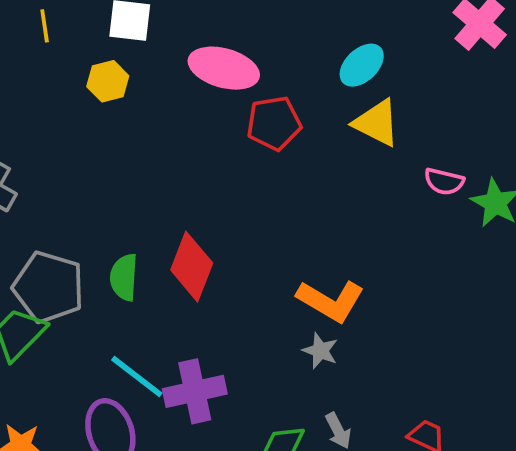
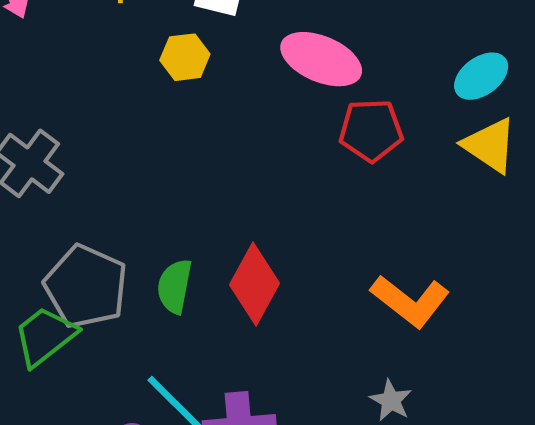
orange L-shape: (331, 301) -> (410, 301), moved

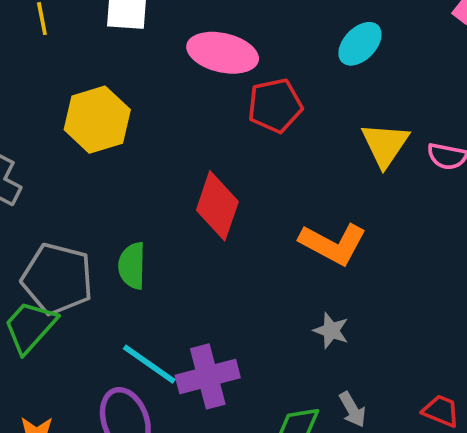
yellow hexagon: (185, 57) -> (97, 120), moved, size x1.6
yellow triangle: (490, 145) -> (385, 145), moved, turned 40
red diamond: (255, 284) -> (217, 206), moved

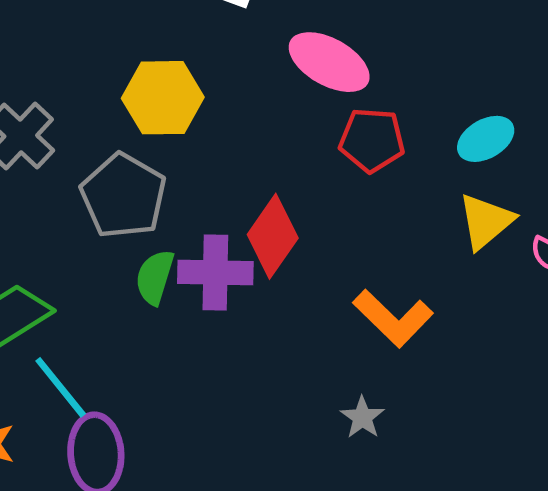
cyan ellipse: (360, 44) -> (486, 139), moved
gray pentagon: (57, 279) -> (123, 196), moved
cyan line: (149, 364) -> (61, 387), moved
purple cross: (208, 376) -> (215, 273), moved

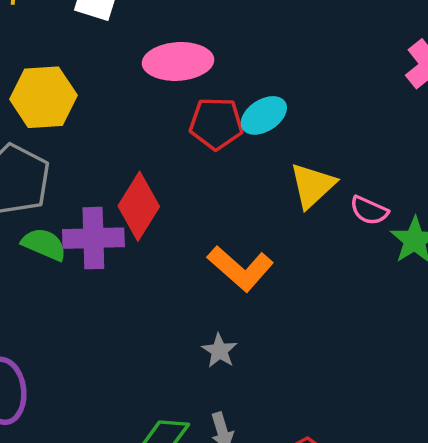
pink ellipse: (329, 62) -> (178, 61), turned -30
cyan ellipse: (486, 139) -> (264, 115), moved
green semicircle: (155, 277) -> (44, 244), turned 99

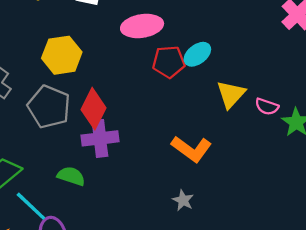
red diamond: (139, 206) -> (93, 109), moved
green semicircle: (44, 244) -> (71, 176), moved

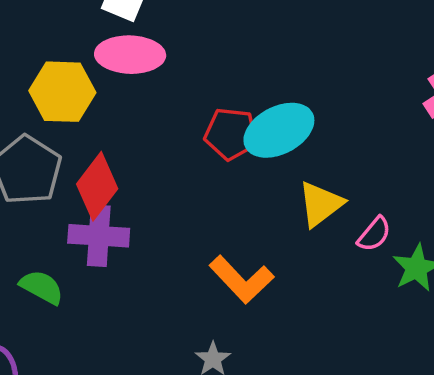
pink ellipse: (142, 26) -> (130, 55), moved
cyan ellipse: (197, 54) -> (279, 130), size x1.5
pink semicircle: (267, 107) -> (374, 234), turned -80

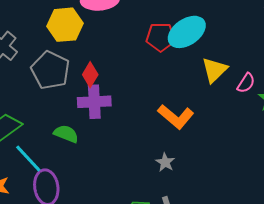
red diamond: (97, 186) -> (90, 75), size x0.7

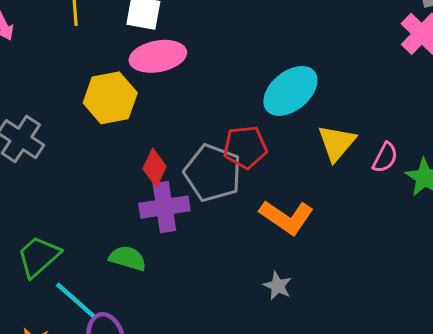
red pentagon: (161, 37) -> (245, 147), moved
gray pentagon: (50, 70) -> (213, 173), moved

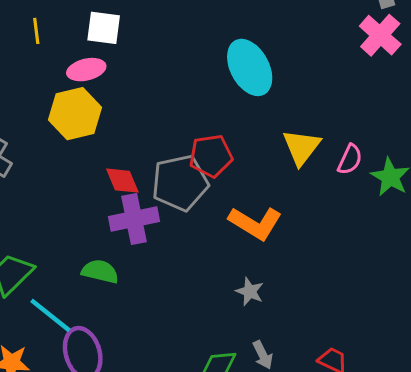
pink ellipse: (158, 56) -> (86, 70), moved, size x0.7
cyan ellipse: (290, 91) -> (250, 67), moved, turned -76
red diamond: (155, 168) -> (122, 181), turned -45
gray pentagon: (213, 173) -> (180, 183), turned -30

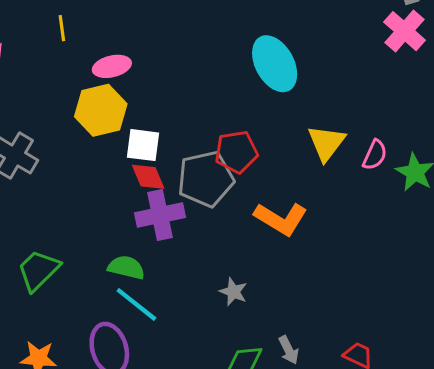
white square: (104, 28) -> (143, 145), moved
gray star: (250, 292) -> (233, 292), moved
cyan line: (50, 315) -> (136, 304), moved

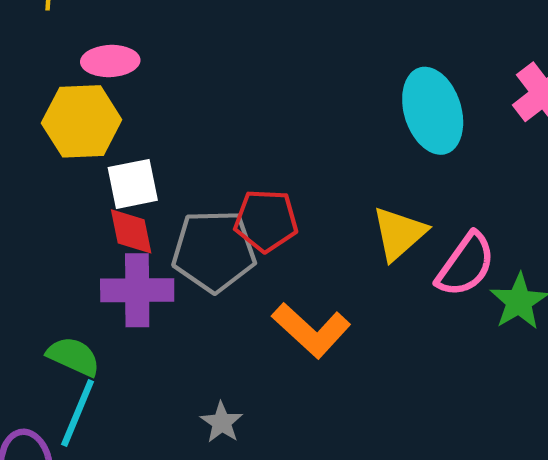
cyan ellipse: (275, 64) -> (433, 111), moved
white square: (143, 145) -> (133, 184), turned -30
pink semicircle: (375, 155) -> (466, 265), size x1.5
cyan line: (136, 304) -> (78, 413), turned 63

